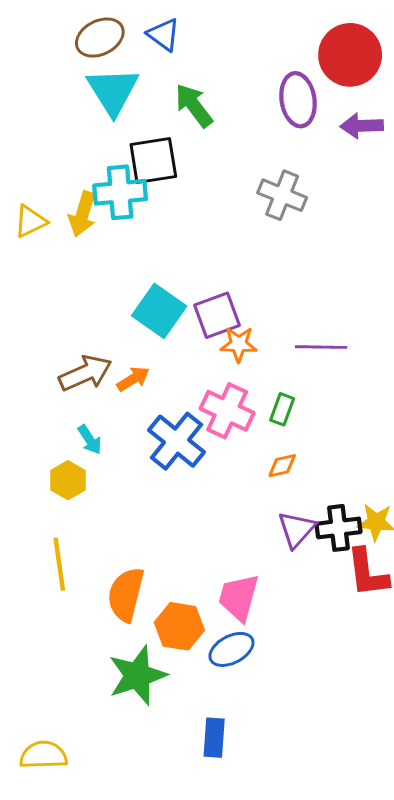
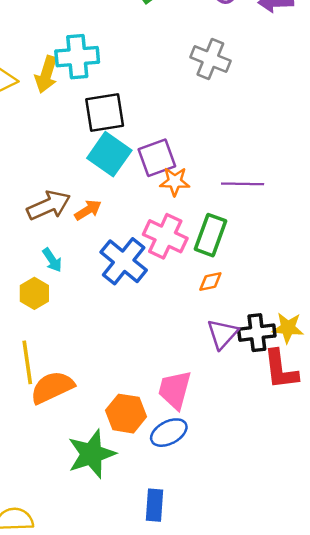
black square: (153, 160) -> (105, 113), moved
green rectangle: (282, 409) -> (210, 235), size x1.6
orange semicircle: (126, 594) -> (52, 387), moved, turned 51

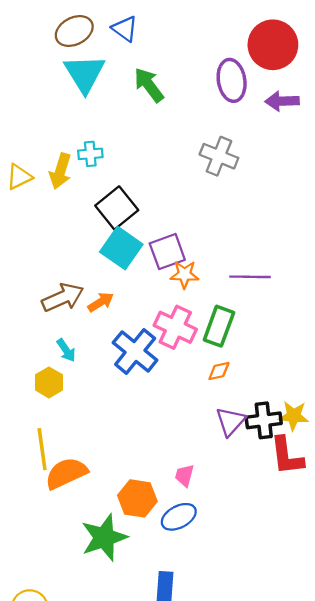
cyan cross: (77, 57) -> (90, 154), size x0.6
black square: (105, 113) -> (117, 208), turned -30
pink trapezoid: (175, 390) -> (184, 475), size x0.6

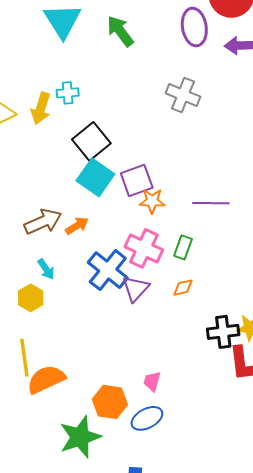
green rectangle: (219, 326) -> (183, 247), size x0.7
purple triangle: (230, 421) -> (136, 289), moved

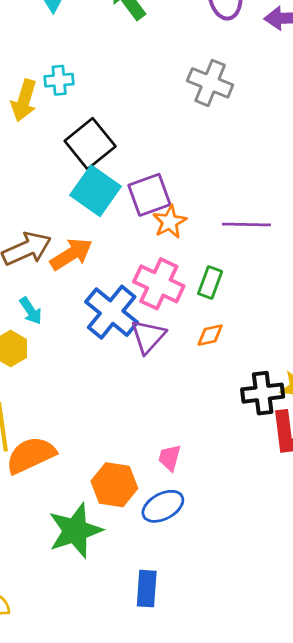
orange star: (152, 201) -> (170, 222), turned -30
orange arrow: (77, 226) -> (71, 254), size x1.4

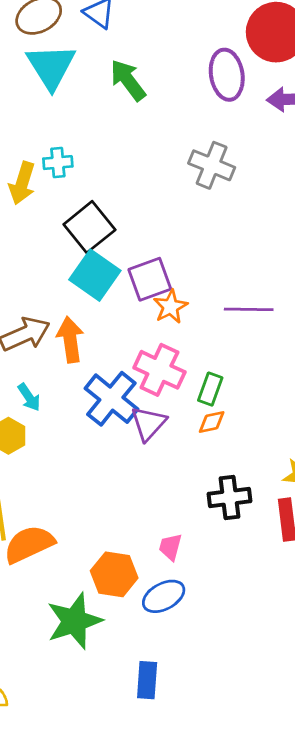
orange arrow: (71, 254) -> (70, 340), turned -66
green rectangle: (210, 282) -> (210, 389), moved
black cross: (263, 393) -> (229, 497), moved

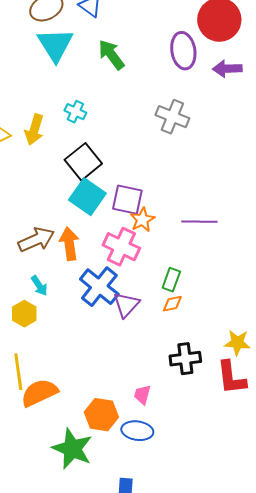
cyan cross: (58, 163) -> (75, 112), moved, turned 30
purple square: (150, 279) -> (127, 200), turned 32
pink cross: (159, 370) -> (121, 247), moved
blue ellipse: (164, 596) -> (137, 431), turned 36
green star: (74, 621) -> (72, 449), turned -30

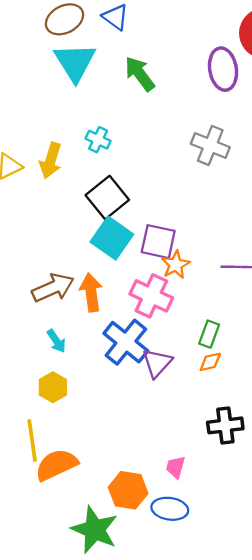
yellow hexagon: (24, 314) -> (53, 387), moved

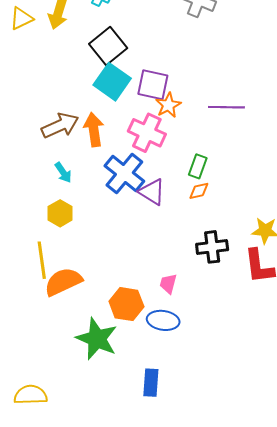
purple triangle: (157, 363) -> (152, 192), turned -40

